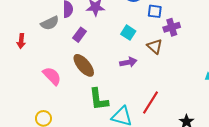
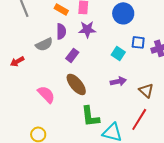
blue square: (155, 11) -> (138, 42), moved
red arrow: (21, 41) -> (17, 61), turned 56
brown triangle: (155, 46) -> (146, 90), moved

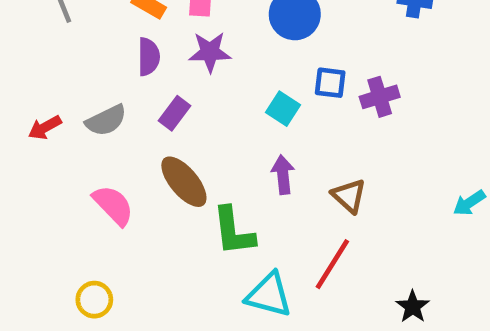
gray semicircle: (44, 44) -> (106, 120), moved
purple arrow: (118, 81) -> (283, 175), turned -84
green L-shape: (90, 116) -> (233, 231), moved

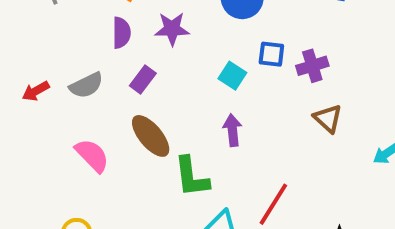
brown triangle: (349, 196) -> (328, 118), moved

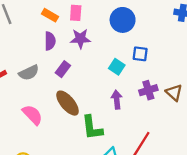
purple cross: (312, 66) -> (148, 90), moved

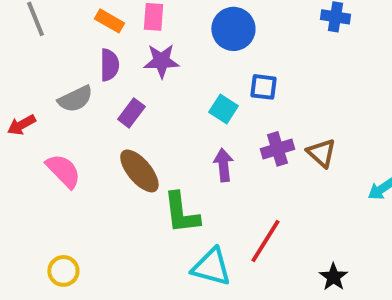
gray semicircle: (29, 73) -> (75, 99), moved
pink semicircle: (32, 115) -> (63, 171), moved

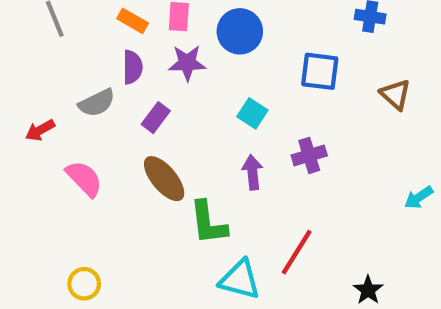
blue circle: (233, 29) -> (240, 31), moved
blue square: (263, 87) -> (320, 71), moved, size x1.4
brown triangle: (322, 153) -> (395, 94), moved

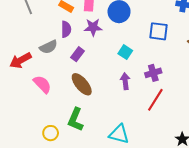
red arrow: (40, 130) -> (20, 60), size x1.5
green L-shape: (208, 223) -> (75, 120), moved, turned 30
red line: (297, 252) -> (155, 100), moved
yellow circle: (84, 284) -> (51, 133), moved

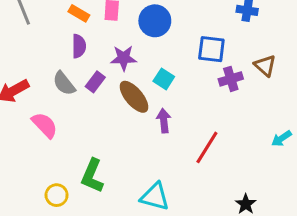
purple star: (93, 27) -> (124, 58), moved
gray semicircle: (48, 47) -> (64, 83), moved, turned 78
purple cross: (153, 73) -> (231, 79), moved
brown ellipse: (82, 84) -> (134, 97), moved

